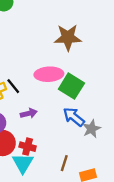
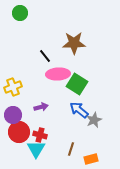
black line: (13, 86) -> (45, 56), moved

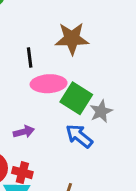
black line: (45, 56) -> (30, 57), turned 32
gray star: (94, 120) -> (101, 111), moved

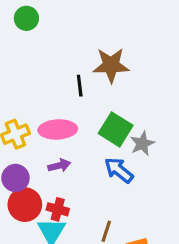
black line: (30, 57) -> (80, 86), moved
pink ellipse: (49, 84) -> (58, 129), moved

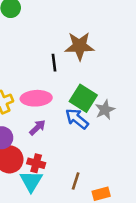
purple arrow: (59, 165) -> (37, 128), turned -30
blue arrow: (119, 170) -> (77, 119), moved

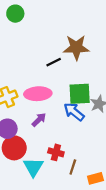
black line: (54, 63) -> (54, 62), turned 70
green square: (83, 98) -> (80, 94), turned -35
red cross: (36, 163) -> (56, 152), moved

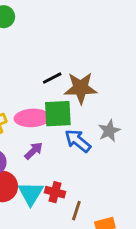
brown star: (76, 47) -> (81, 88), moved
green square: (80, 94) -> (58, 114), moved
cyan triangle: (33, 167) -> (31, 194), moved

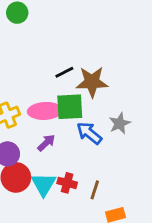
brown line: (76, 211) -> (95, 190), moved

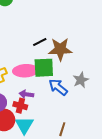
purple arrow: (46, 143) -> (26, 94), turned -128
red cross: (67, 183) -> (20, 106), moved

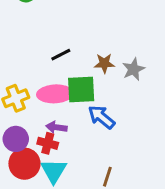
black line: (40, 42) -> (61, 55), moved
brown star: (60, 49) -> (104, 63), size x0.6
gray star: (81, 80) -> (133, 69), moved

